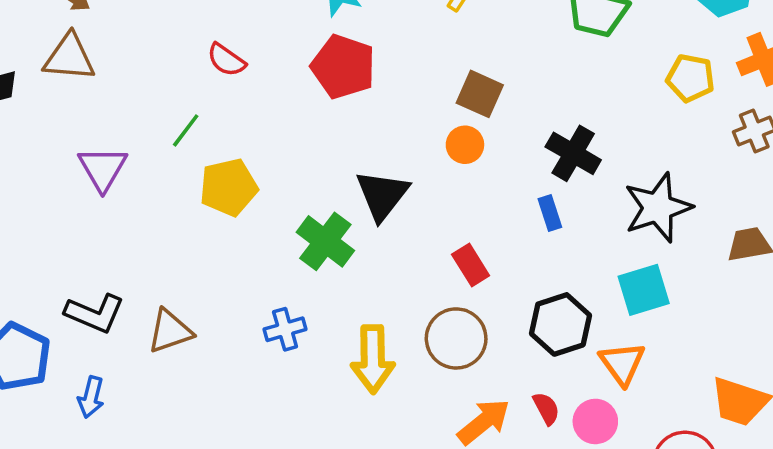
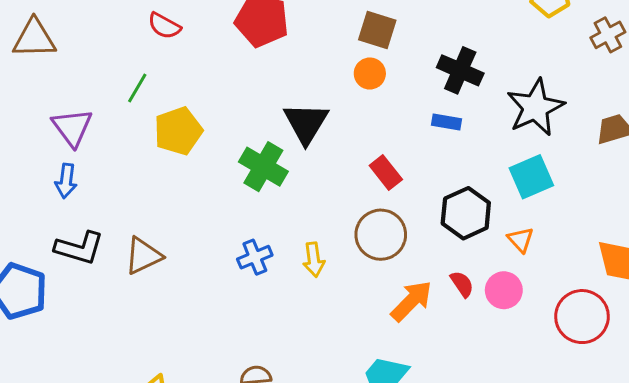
blue rectangle: (550, 213) -> (447, 122), turned -56
blue cross: (285, 329) -> (255, 257), moved
yellow arrow: (373, 359) -> (314, 260), size x0.6
orange triangle: (622, 363) -> (521, 240), size x0.7
blue arrow: (91, 397) -> (66, 181), moved

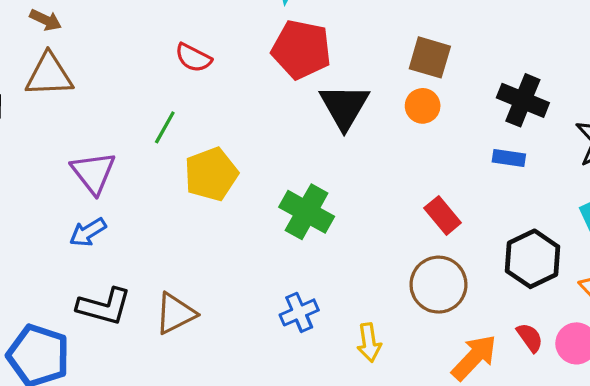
black triangle: (306, 123) -> (344, 106), moved
blue arrow: (66, 181) -> (88, 232), turned 52
yellow arrow: (314, 260) -> (369, 343), moved

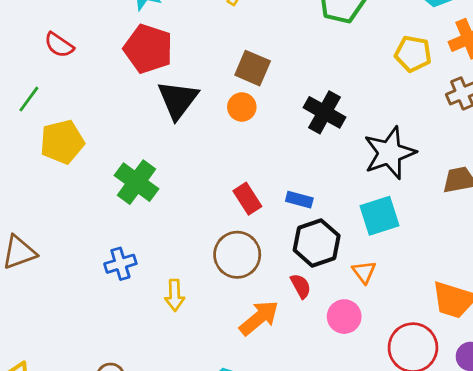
blue rectangle: (509, 158) -> (299, 200), moved
red semicircle: (530, 338) -> (301, 286), moved

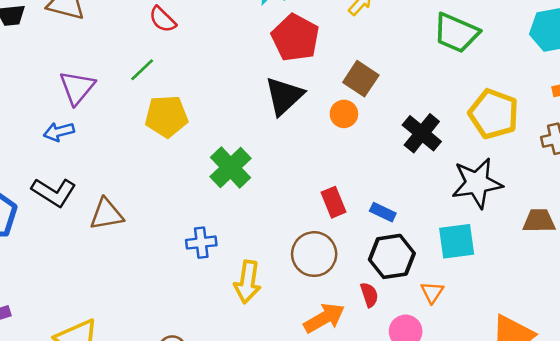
red semicircle: (59, 45) -> (163, 19), moved
red pentagon: (148, 49) -> (295, 38), moved
yellow pentagon: (413, 54) -> (494, 114), moved, size x1.4
yellow arrow: (175, 295) -> (248, 282), size x1.4

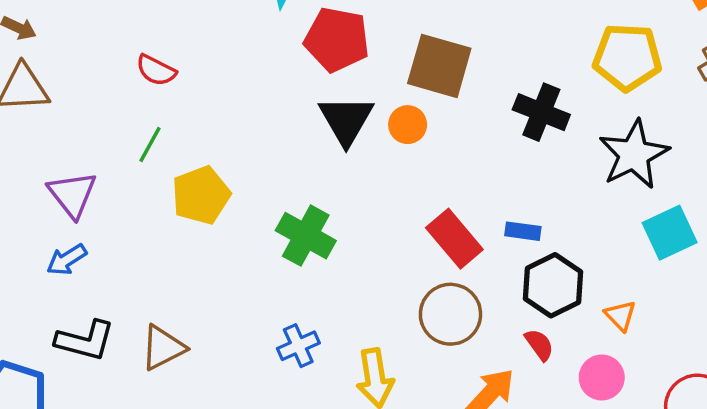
brown square: (361, 79) -> (439, 66), size x1.4
orange circle: (344, 114) -> (408, 125), moved
red rectangle: (333, 202) -> (454, 239), size x1.4
cyan square: (457, 241) -> (670, 233), moved

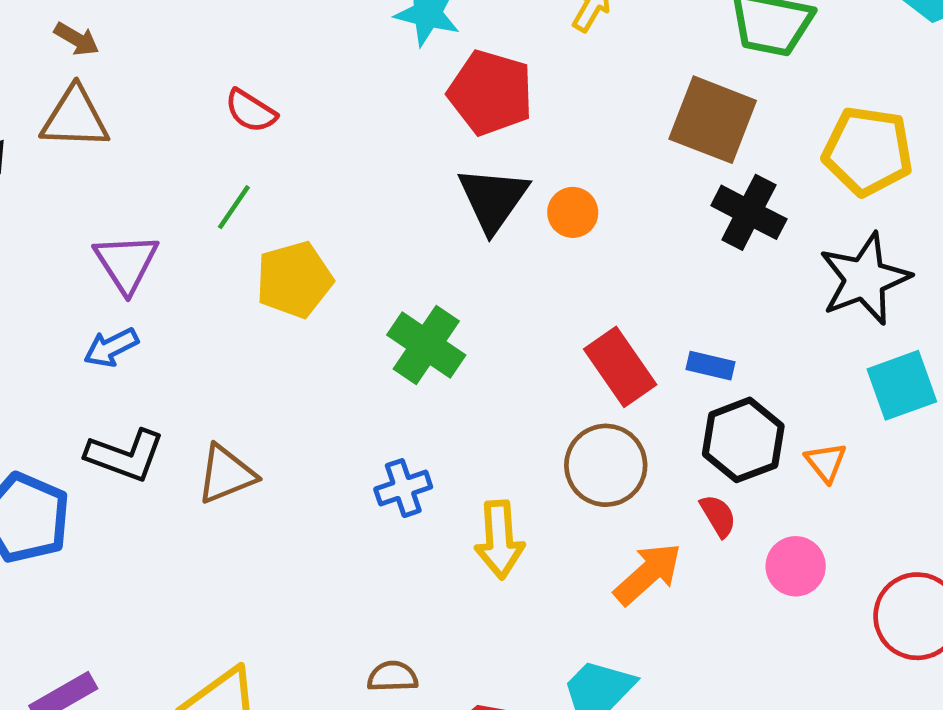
brown square: (439, 66) -> (713, 120), moved
orange triangle: (620, 316) -> (826, 462), moved

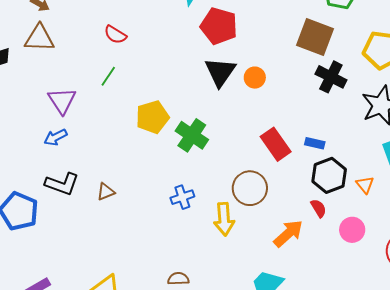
yellow pentagon: (294, 280) -> (152, 117), moved
brown circle: (606, 465) -> (250, 188), moved
brown triangle: (226, 474) -> (106, 192), size x0.7

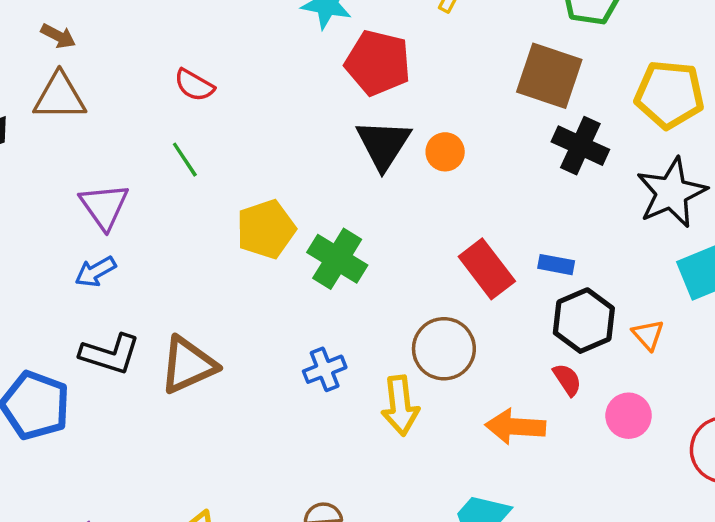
green line: (108, 76) -> (185, 160), turned -65
brown triangle: (106, 192) -> (188, 365), size x1.8
orange arrow: (288, 233) -> (515, 427), turned -132

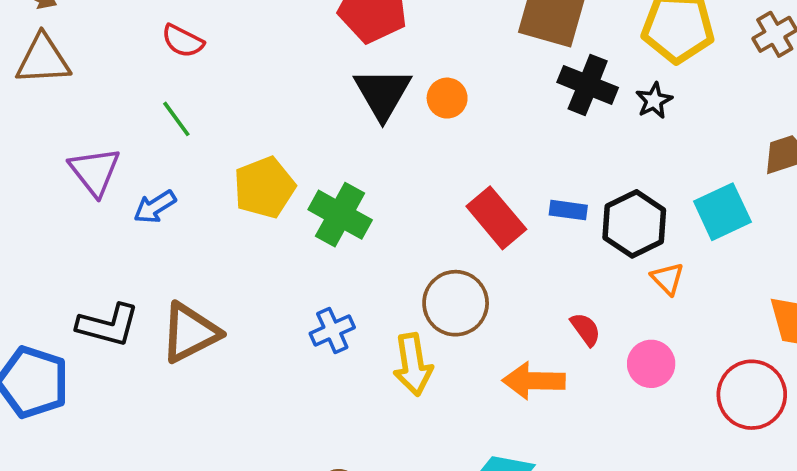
black star: (671, 193) -> (654, 101), moved, size x0.5
blue arrow: (95, 272) -> (155, 207), moved
black hexagon: (584, 321) -> (634, 224), moved

